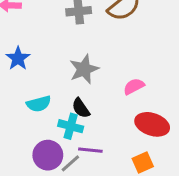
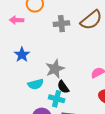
gray star: (84, 69) -> (55, 69), moved

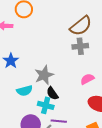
gray cross: (61, 24) -> (80, 46), moved

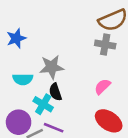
pink semicircle: (87, 79) -> (102, 87), turned -32

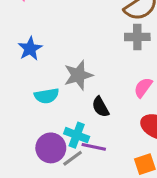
black semicircle: (55, 92) -> (101, 107), moved
cyan cross: (43, 104) -> (77, 135), moved

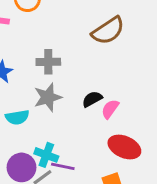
gray cross: (137, 37) -> (48, 62), moved
black semicircle: (101, 107) -> (92, 99), moved, turned 90

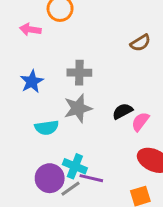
brown semicircle: (108, 31) -> (140, 43), size x0.6

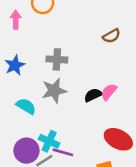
pink arrow: (30, 29) -> (16, 20), turned 78
pink semicircle: (140, 122) -> (109, 92), moved
cyan semicircle: (47, 128) -> (26, 106), turned -144

